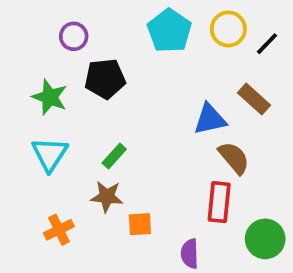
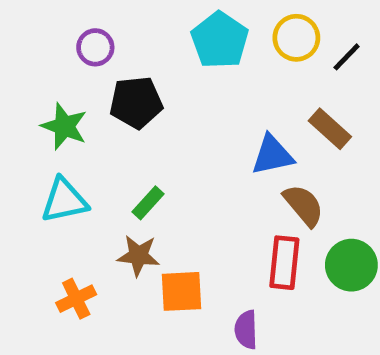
cyan triangle: (50, 154) -> (64, 200), turned 45
orange square: (140, 224) -> (181, 291), size x1.4
green circle: (265, 239) -> (351, 265), moved

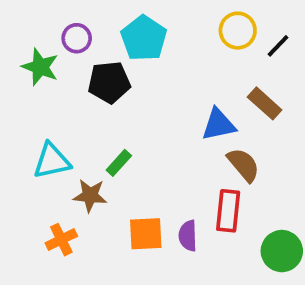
cyan pentagon: (220, 40) -> (144, 38), moved
green star: (64, 126) -> (40, 67), moved
brown star: (138, 256) -> (90, 195), moved
green circle: (351, 265) -> (282, 251), moved
purple semicircle: (246, 330) -> (188, 236), moved

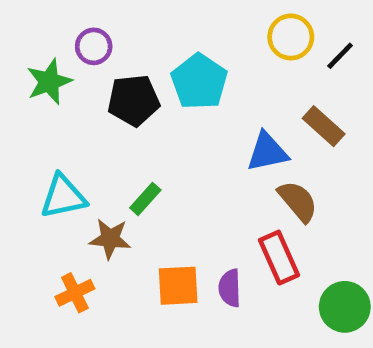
cyan pentagon: (144, 38) -> (199, 82), moved
green star: (40, 67) -> (49, 82), turned 30
red rectangle: (228, 211) -> (279, 258), turned -30

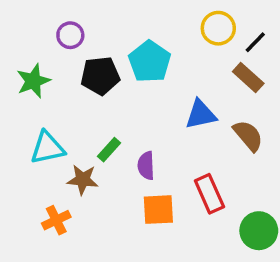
green star: (49, 82) -> (33, 81), moved
brown rectangle: (324, 126) -> (248, 77), moved
brown semicircle: (298, 201) -> (248, 136), moved
orange square: (178, 286) -> (158, 210), moved
purple semicircle: (230, 288) -> (146, 166), moved

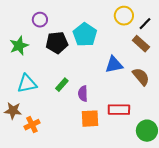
brown star: (83, 180) -> (13, 111), moved
red rectangle: (209, 194) -> (119, 110), turned -65

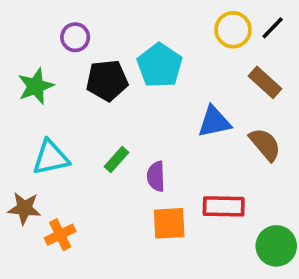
black line: (145, 24) -> (273, 28), moved

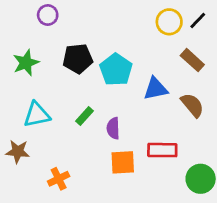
purple circle: (75, 37) -> (48, 15), moved
cyan pentagon: (160, 65) -> (116, 70), moved
orange cross: (60, 235) -> (59, 179), moved

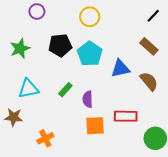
yellow circle: (169, 22) -> (90, 17), moved

